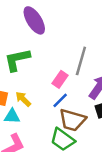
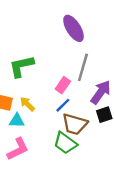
purple ellipse: (34, 20) -> (74, 28), moved

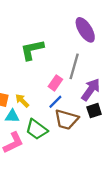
purple ellipse: (74, 28) -> (85, 30), moved
green L-shape: (21, 66) -> (32, 50), moved
green trapezoid: (65, 143) -> (37, 129), moved

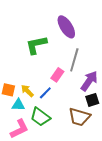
purple ellipse: (85, 30) -> (66, 27), moved
blue line: (55, 102) -> (45, 93), moved
brown trapezoid: (66, 119) -> (79, 117), moved

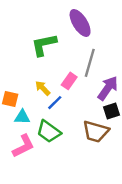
yellow arrow: (27, 91) -> (43, 88), moved

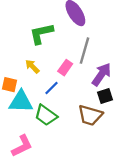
yellow arrow: (43, 88) -> (32, 66), moved
cyan triangle: (22, 117) -> (21, 102), size x1.6
pink L-shape: (23, 146) -> (22, 146), moved

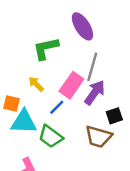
pink rectangle: (65, 68) -> (71, 85), size x1.5
purple arrow: (102, 74) -> (95, 93), moved

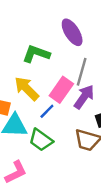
green L-shape: (46, 48) -> (36, 54), turned 32
yellow arrow: (36, 84) -> (27, 89), size x1.6

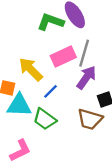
green L-shape: (36, 54) -> (50, 22), moved
pink rectangle: (61, 90) -> (63, 57), moved, turned 30

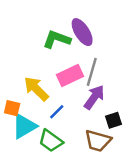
cyan triangle: (19, 105) -> (24, 126), turned -32

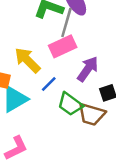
gray line: (92, 72) -> (66, 22), moved
green trapezoid: (51, 141) -> (70, 104), moved

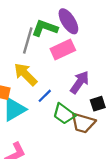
gray line: (66, 22) -> (28, 41), moved
pink rectangle: (63, 46) -> (63, 50), moved

